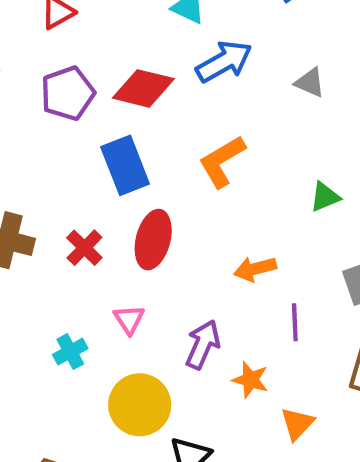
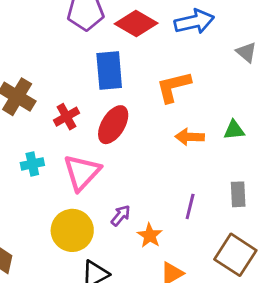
orange arrow: (255, 269) -> (190, 137), moved
pink triangle: (129, 319) -> (82, 172), size x1.8
purple arrow: (203, 344) -> (121, 215), moved, size x0.7
cyan cross: (70, 352) -> (32, 164), moved

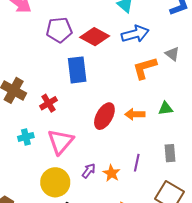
orange L-shape: (174, 87) -> (145, 68), moved
red ellipse: (113, 125) -> (104, 116), moved
orange star: (150, 236) -> (112, 173), moved

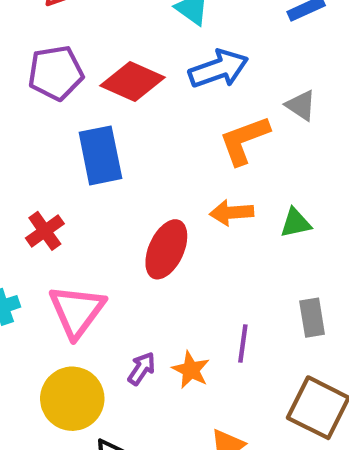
orange arrow: (135, 114) -> (232, 213), moved

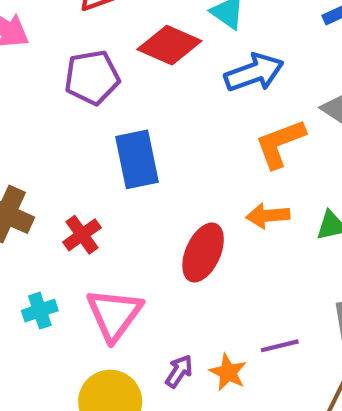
red diamond: (132, 81) -> (169, 45), moved
purple line: (243, 344) -> (280, 346), turned 69

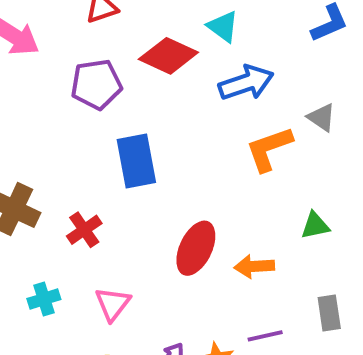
orange arrow: (268, 216) -> (254, 266), moved
pink triangle: (114, 314) -> (113, 304), size x0.7

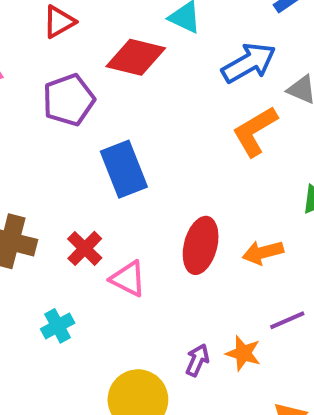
blue arrow: (246, 83) -> (249, 63), moved
pink triangle: (113, 304) -> (128, 279), moved, turned -30

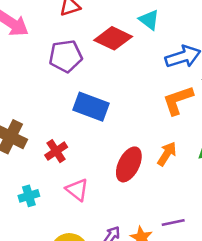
blue rectangle: (124, 169) -> (91, 107), turned -60
orange arrow: (263, 252) -> (167, 154), moved, turned 125
pink triangle: (128, 279) -> (77, 190), moved

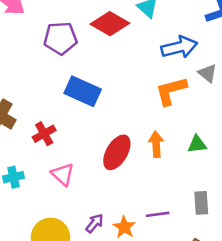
orange arrow: (167, 154) -> (156, 144), turned -40

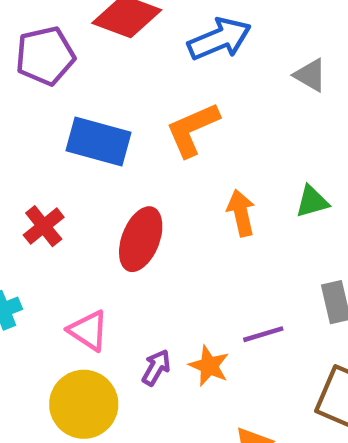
blue arrow: (179, 47) -> (219, 39), moved
orange L-shape: (171, 91) -> (192, 129), moved
red ellipse: (117, 152) -> (141, 239), moved
pink triangle: (63, 174) -> (88, 331), moved

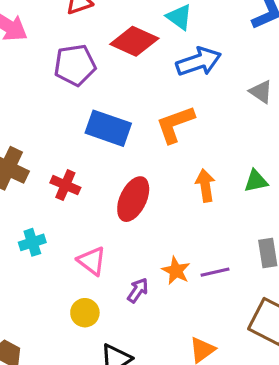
red cross: (44, 226) -> (65, 185), turned -32
orange star: (209, 366) -> (176, 271), moved
yellow circle: (84, 404) -> (85, 313), size x0.6

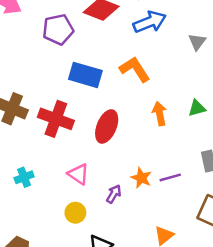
gray triangle: (261, 92) -> (197, 42), turned 36
orange L-shape: (175, 124) -> (135, 69), turned 80
red cross: (65, 185) -> (56, 119), size x1.6
cyan cross: (32, 242) -> (24, 177), moved

